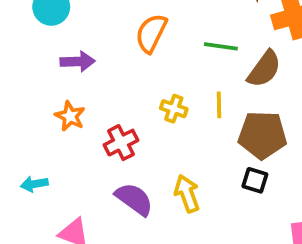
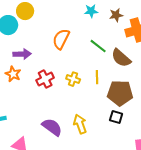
green line: (221, 46) -> (98, 46), turned 30
brown semicircle: (264, 69) -> (121, 58), turned 95
orange star: (70, 116) -> (13, 74), moved
red cross: (121, 143) -> (45, 79), moved

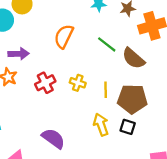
yellow line: (97, 77) -> (106, 90), moved
yellow arrow: (80, 124) -> (101, 125), moved

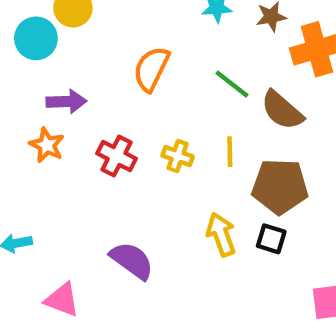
red cross: (45, 83) -> (117, 156), turned -36
yellow line: (106, 90) -> (230, 152), moved

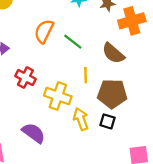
green line: (232, 84) -> (73, 42), moved
yellow cross: (178, 156) -> (58, 96), moved, size x1.6

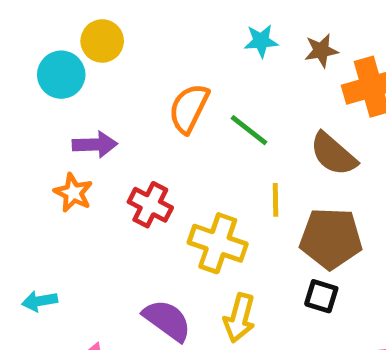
yellow arrow: (81, 119) -> (239, 318), moved, turned -145

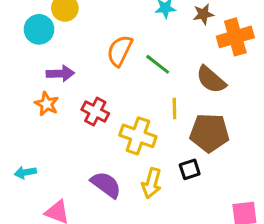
black square: (321, 296) -> (190, 169), moved, turned -35

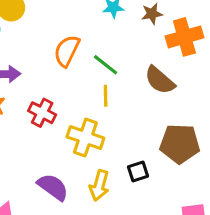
yellow line: (174, 108) -> (106, 96), moved
brown pentagon: (209, 133) -> (180, 144), moved

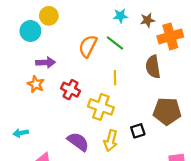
green line: (106, 65) -> (115, 43), moved
brown semicircle: (160, 80) -> (153, 67), turned 40

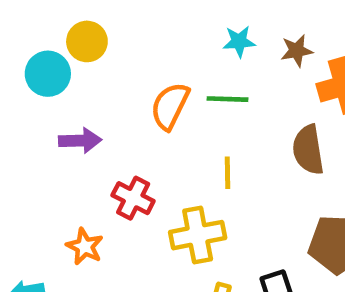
green line: (115, 43) -> (228, 99), turned -36
orange star: (36, 84) -> (85, 247), moved
yellow cross: (101, 107) -> (198, 235), turned -30

